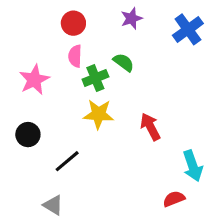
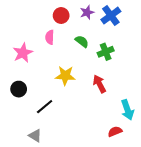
red circle: (73, 23) -> (61, 16), moved
blue cross: (188, 29) -> (111, 16), moved
green cross: (95, 78) -> (106, 52), moved

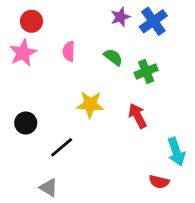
red circle: (61, 16) -> (31, 21), moved
pink star: (23, 53) -> (23, 53), moved
red semicircle: (115, 131) -> (159, 182), turned -144

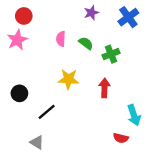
blue cross: (153, 21) -> (128, 17), moved
pink semicircle: (69, 51) -> (61, 39), moved
red arrow: (138, 116) -> (104, 88), turned 30

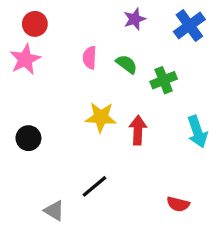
red arrow: (104, 88) -> (138, 130), moved
black line: (47, 112) -> (94, 186), moved
cyan arrow: (134, 115) -> (197, 132), moved

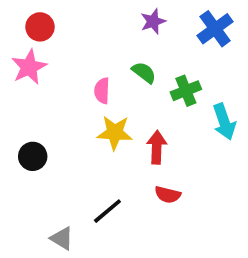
pink semicircle: (90, 58) -> (102, 91), moved
cyan arrow: (197, 132) -> (224, 122), moved
red semicircle: (178, 204) -> (168, 195), moved

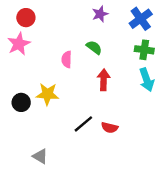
green cross: (186, 91) -> (144, 50), moved, turned 30
yellow star: (115, 133) -> (47, 94), moved
red arrow: (157, 147) -> (104, 80), moved
black line: (107, 211) -> (83, 124), moved

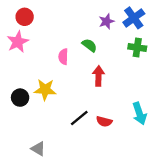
purple star: (100, 14) -> (106, 21), moved
cyan arrow: (147, 80) -> (139, 113), moved

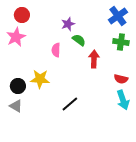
purple star: (106, 21) -> (68, 24), moved
red arrow: (99, 76) -> (94, 59), moved
red semicircle: (104, 121) -> (121, 79), moved
gray triangle: (38, 149) -> (16, 106), moved

